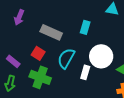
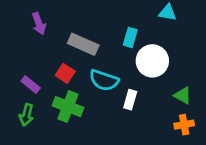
purple arrow: (19, 17) -> (39, 24), turned -42
white circle: (101, 56) -> (152, 61), moved
cyan semicircle: (66, 58) -> (104, 80), turned -100

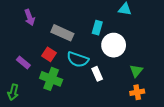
green triangle: (183, 96) -> (136, 71), turned 40
white rectangle: (130, 100) -> (97, 74), turned -40
green arrow: (26, 115) -> (13, 92), moved

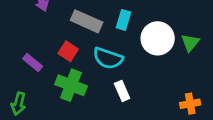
cyan rectangle: (97, 28) -> (124, 20), moved
green triangle: (136, 71) -> (190, 43), moved
white rectangle: (97, 74) -> (122, 91), moved

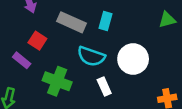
white circle: (158, 38) -> (133, 59), moved
green triangle: (190, 43) -> (167, 20), moved, turned 36
red square: (68, 51) -> (37, 41), moved

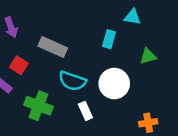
green triangle: (167, 20) -> (148, 56), moved
cyan rectangle: (106, 21) -> (109, 39), moved

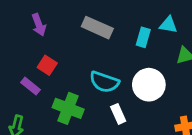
cyan triangle: (132, 17) -> (168, 25), moved
gray rectangle: (53, 47) -> (97, 28), moved

